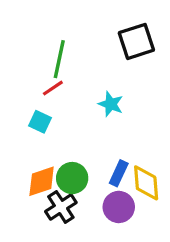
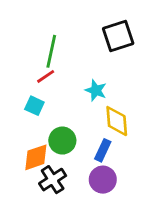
green circle: (72, 178) -> (62, 141), moved
yellow diamond: (146, 183) -> (117, 121), moved

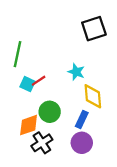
green line: (51, 51) -> (18, 54), moved
red line: (46, 76) -> (39, 81), moved

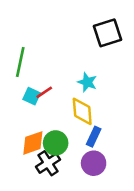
yellow diamond: (93, 96) -> (82, 111), moved
green circle: (50, 112) -> (56, 143), moved

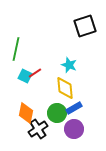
blue rectangle: (94, 137) -> (74, 108), turned 35
orange diamond: (33, 143) -> (26, 113), turned -60
green circle: (56, 143) -> (57, 113), moved

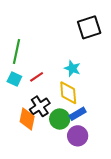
cyan square: (25, 76) -> (14, 79), moved
black cross: (38, 129) -> (40, 106), moved

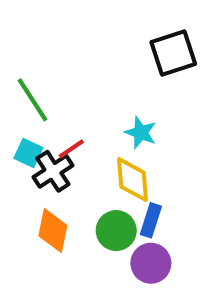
green line: (17, 52) -> (32, 100), turned -45
black cross: (40, 106) -> (53, 171), moved
blue rectangle: (78, 114) -> (151, 220), turned -42

